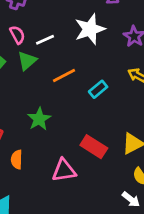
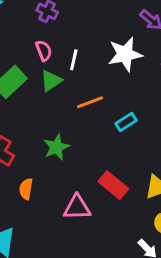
white line: (45, 40) -> (74, 60), turned -60

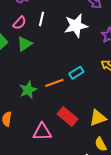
pink semicircle: (44, 51) -> (19, 23), turned 64
white line: (74, 60) -> (42, 19), moved
orange line: (90, 102) -> (54, 83), moved

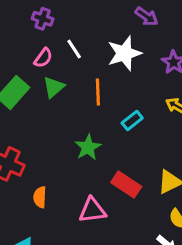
white line: (42, 19) -> (74, 49), turned -40
orange line: (54, 83) -> (98, 92), moved, turned -66
green star: (28, 90) -> (88, 147), moved

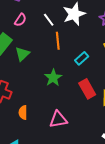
white line: (74, 49) -> (49, 20), moved
green triangle: (54, 87) -> (22, 54), moved
red rectangle: (126, 184) -> (87, 89), moved, turned 30

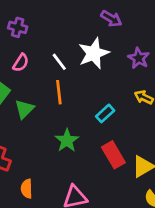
orange line: (58, 41) -> (59, 92), moved

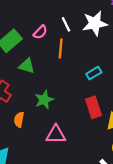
pink semicircle: (21, 63) -> (40, 32), moved
green triangle: (24, 109) -> (27, 66), moved, turned 49
green star: (67, 141) -> (44, 100), moved

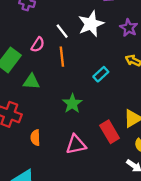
green star: (44, 100) -> (72, 103), moved
red rectangle: (93, 107) -> (110, 132), moved

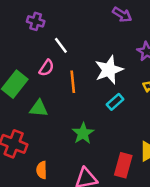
white star: (91, 24) -> (109, 70), moved
white line: (62, 31) -> (61, 45), moved
red rectangle: (110, 132) -> (123, 165), turned 45

